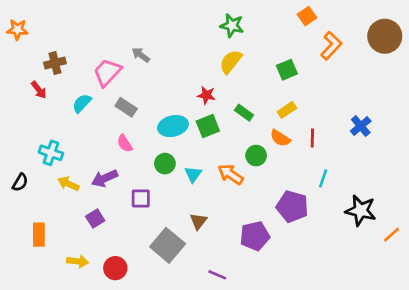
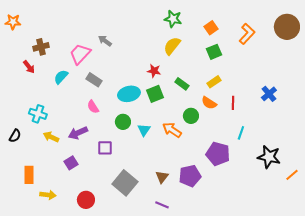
orange square: (307, 16) -> (211, 28), moved
brown triangle: (198, 221) -> (162, 177), moved
yellow arrow: (78, 261) -> (48, 195), moved

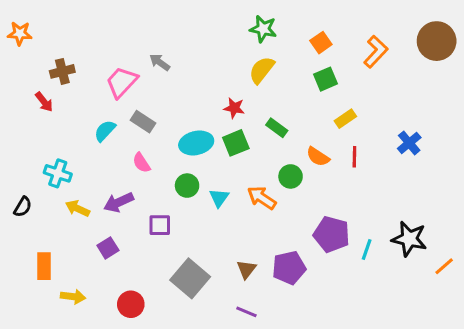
cyan semicircle: (61, 77) -> (105, 131), moved
yellow rectangle: (214, 82) -> (345, 119), moved
cyan line: (241, 133) -> (367, 249), moved

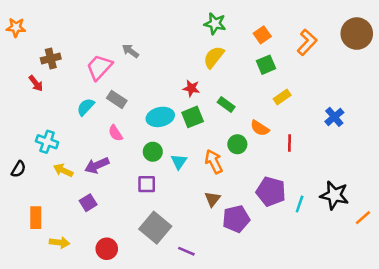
red line: (354, 157) -> (290, 143), moved
orange arrow: (262, 198) -> (214, 162), turned 30
purple square: (160, 225) -> (147, 184), moved
brown triangle: (246, 269) -> (212, 199), moved
purple line: (246, 312) -> (186, 251), moved

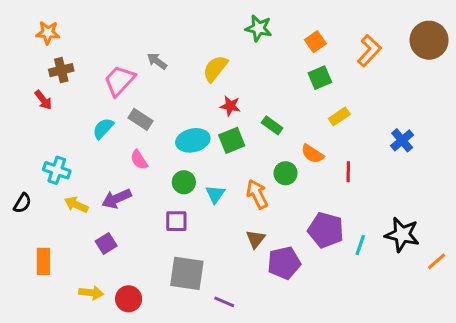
orange star: (16, 27) -> (48, 33), moved
yellow semicircle: (214, 57) -> (215, 69), moved
gray square: (155, 228) -> (187, 273), turned -32
yellow arrow: (59, 243) -> (91, 293), moved

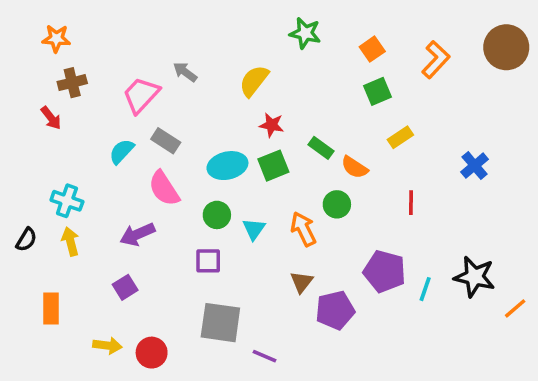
orange semicircle: (312, 154) -> (355, 167), moved
pink semicircle: (139, 160) -> (164, 188), size x1.5
yellow arrow: (76, 205) -> (70, 241), moved, turned 50

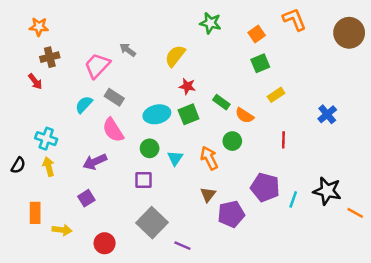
orange L-shape: (436, 60) -> (294, 19), moved, turned -65
orange line: (515, 308) -> (355, 213), turned 70
gray square: (220, 323) -> (152, 223), turned 36
yellow arrow: (107, 346) -> (62, 230), moved

